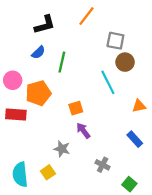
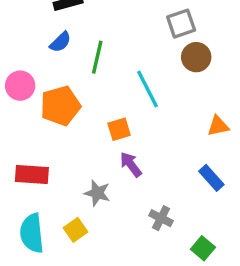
gray square: (115, 41) -> (181, 24), turned -30
cyan line: (108, 82) -> (148, 89), moved
red rectangle: (16, 115) -> (32, 175), moved

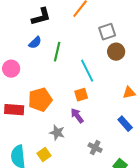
orange pentagon: (60, 106) -> (40, 100), moved
orange square: (119, 129) -> (81, 95), moved
red rectangle: (32, 175) -> (14, 110), moved

